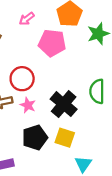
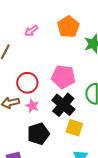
pink pentagon: (52, 43) -> (63, 77), moved
yellow square: (65, 138) -> (74, 128), moved

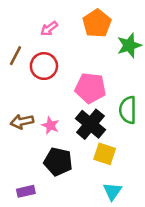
red circle: (27, 83) -> (44, 66), moved
black pentagon: (38, 134) -> (58, 162), turned 30

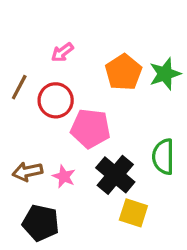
orange pentagon: (97, 23) -> (124, 72), moved
pink pentagon: (90, 88) -> (90, 128), moved
black pentagon: (58, 162) -> (41, 223), moved

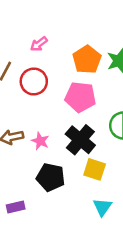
pink pentagon: (90, 128) -> (80, 97), moved
black pentagon: (41, 223) -> (51, 177), moved

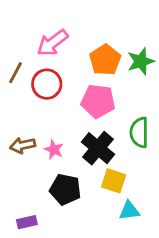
pink arrow: (39, 44) -> (52, 43), size x1.6
cyan triangle: (102, 207) -> (129, 211), moved, turned 48

